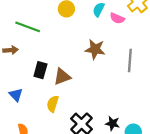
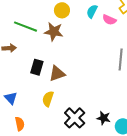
brown star: (95, 49) -> (54, 32), moved
blue triangle: (16, 95) -> (11, 98), moved

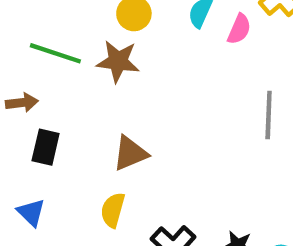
pink semicircle: (109, 20) -> (239, 29), turned -88
black rectangle: (37, 67) -> (46, 147), moved

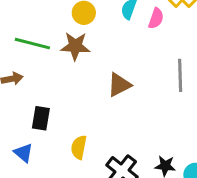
black rectangle: (46, 147) -> (41, 118), moved
brown triangle: (130, 153) -> (119, 85), moved

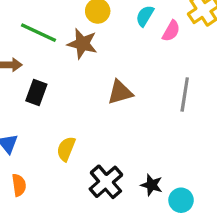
black rectangle: (41, 118) -> (36, 93), moved

